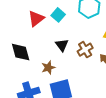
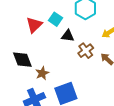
black triangle: (62, 45) -> (68, 36), moved, turned -40
brown star: (48, 68) -> (42, 73), moved

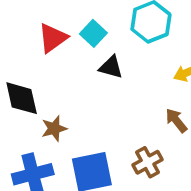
brown cross: (86, 51) -> (148, 162), moved

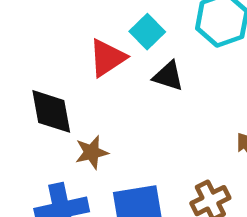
red triangle: (53, 38) -> (107, 58), moved

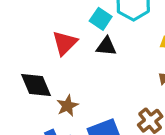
cyan square: (147, 32) -> (101, 19), moved

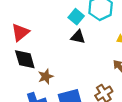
red triangle: (65, 43) -> (20, 32), moved

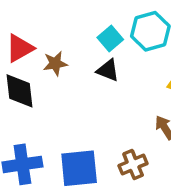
brown star: (46, 76) -> (55, 63), moved

